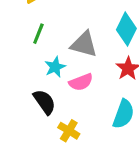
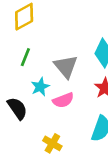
gray triangle: (84, 44) -> (66, 67), turned 35
black semicircle: (44, 102) -> (17, 108), moved

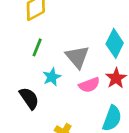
pink semicircle: (63, 100) -> (89, 85), moved

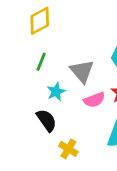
black semicircle: (29, 98) -> (47, 120), moved

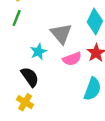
green line: (41, 62) -> (17, 18), moved
yellow cross: (68, 149) -> (25, 102), moved

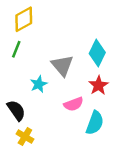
pink semicircle: (72, 59) -> (74, 104), moved
black semicircle: (30, 77) -> (16, 110), moved

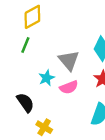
pink semicircle: (74, 104) -> (69, 87), moved
yellow cross: (25, 137) -> (44, 127), moved

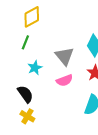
cyan star: (47, 78) -> (35, 68), moved
yellow cross: (44, 127) -> (27, 116), moved

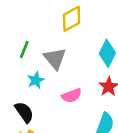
yellow diamond: (32, 17) -> (72, 19), moved
gray triangle: (64, 56) -> (55, 58), moved

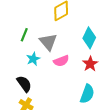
pink semicircle: (72, 96) -> (61, 61), moved

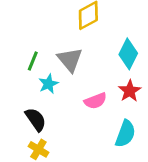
green line: (24, 35) -> (33, 61), moved
pink semicircle: (61, 61) -> (95, 101), moved

